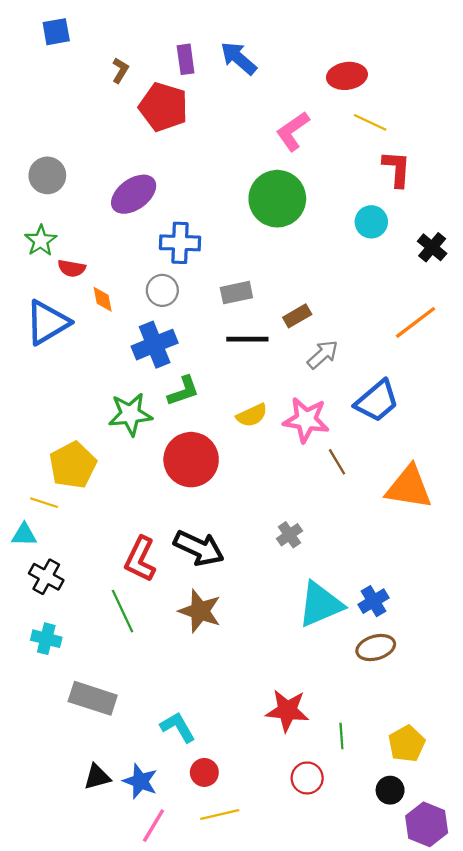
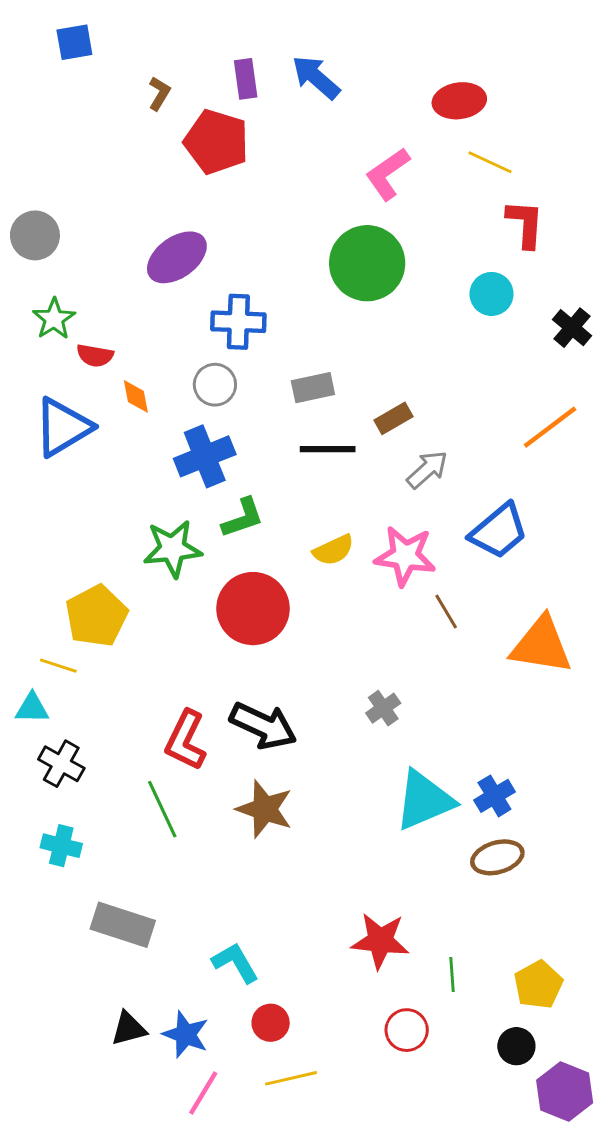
gray circle: (47, 175) -> (35, 235), moved

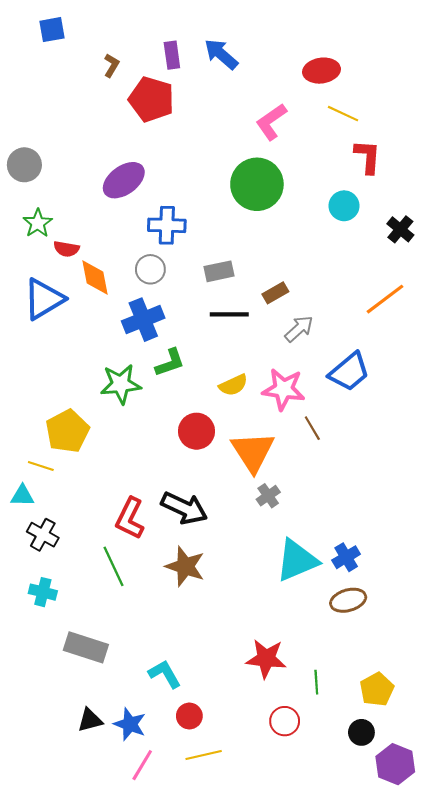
orange diamond: (136, 396) -> (95, 278), size x1.5
red circle: (253, 609) -> (196, 431), moved, size x0.7
orange triangle: (541, 645) -> (253, 452), moved, turned 48

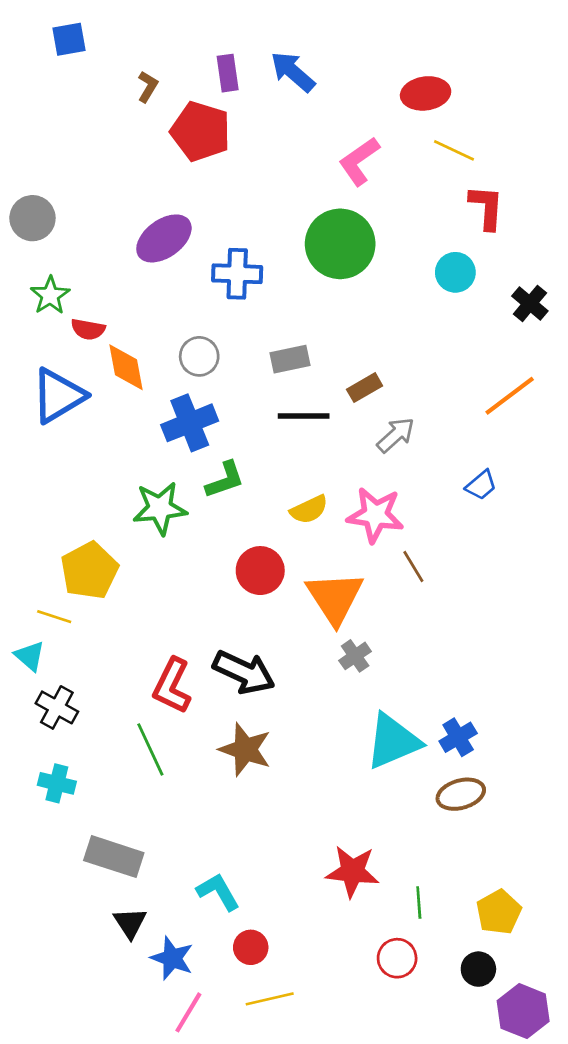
blue cross: (167, 225) -> (237, 274), moved
blue trapezoid: (349, 372) -> (481, 485), moved, size x0.6
cyan triangle: (22, 496) -> (30, 656), turned 40
black triangle: (90, 720) -> (130, 923), moved, turned -48
red circle: (285, 721) -> (397, 958), moved

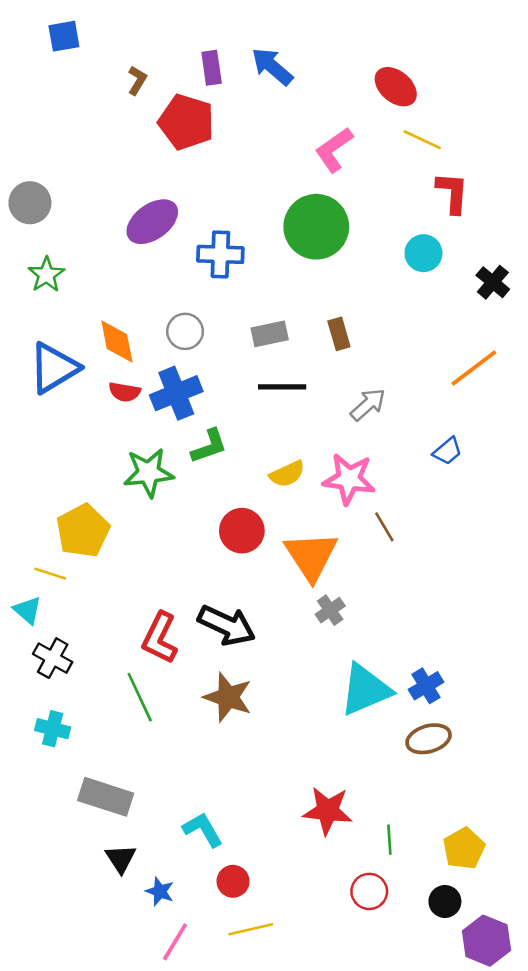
red ellipse: (426, 93) -> (396, 87), turned 48
red semicircle: (88, 329) -> (125, 392), moved
brown rectangle: (365, 388) -> (339, 334), moved, turned -76
blue star: (172, 958) -> (160, 891), size x0.7

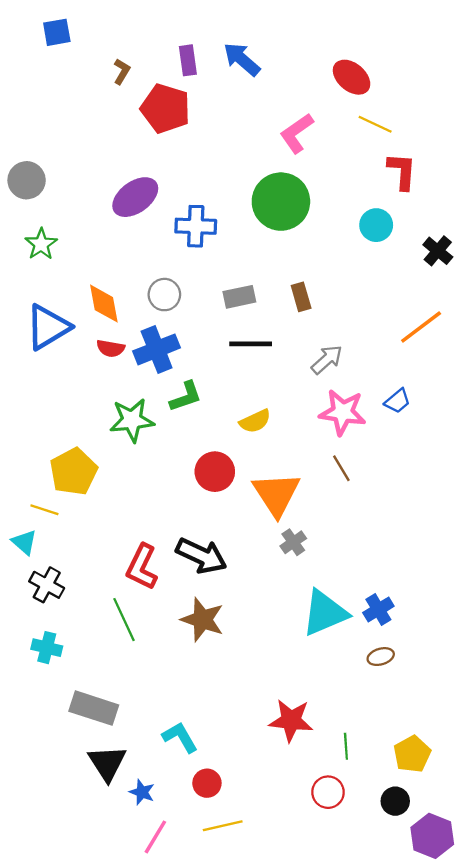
pink star: (349, 479) -> (343, 412), moved
brown ellipse: (429, 739) -> (381, 657), size x0.7
black triangle: (121, 859) -> (107, 763), size x1.4

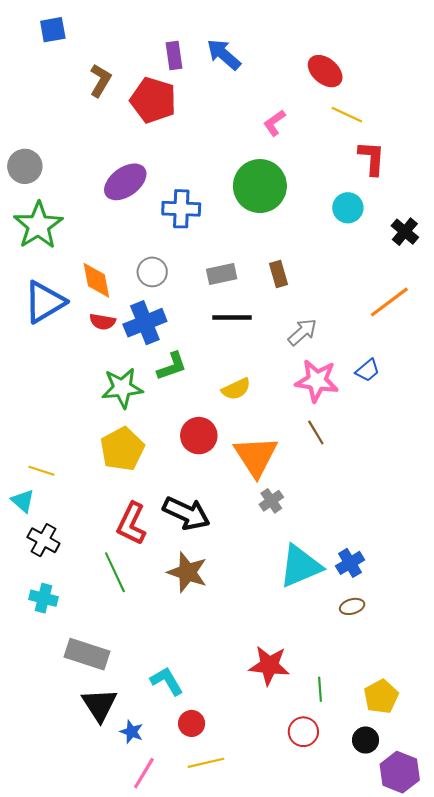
brown L-shape: (122, 72) -> (100, 80), moved, size x1.4
pink L-shape: (297, 133) -> (274, 123), size x0.7
green star: (41, 244) -> (38, 225), size x1.6
yellow pentagon: (74, 472) -> (122, 449), moved

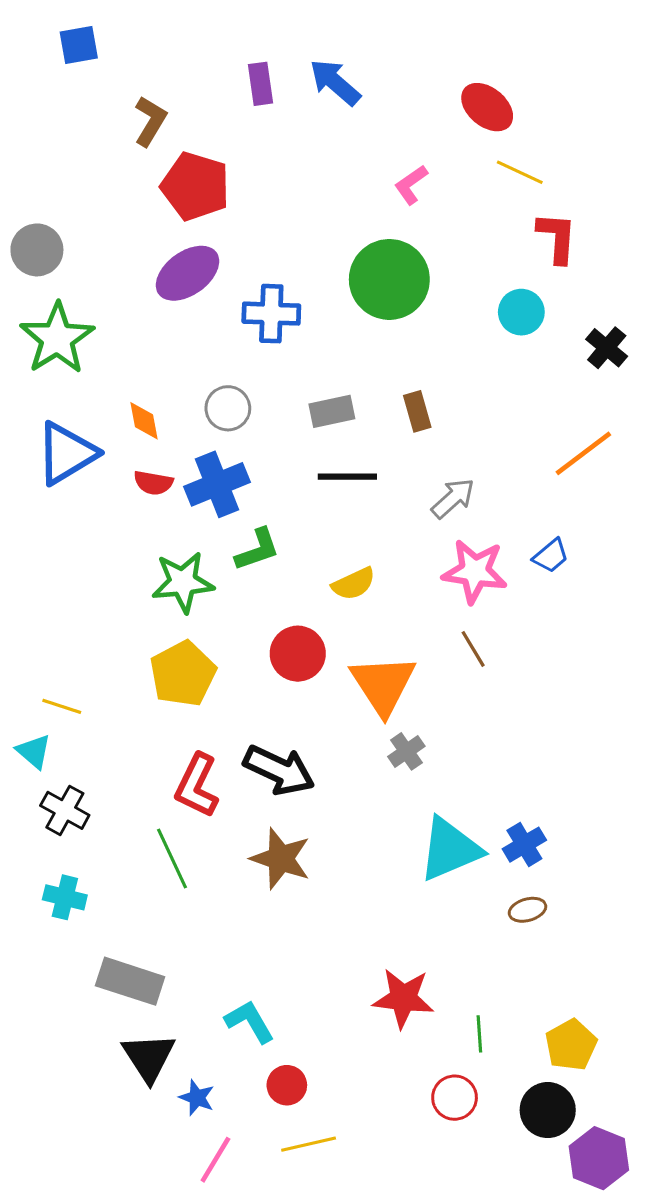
red pentagon: (153, 100) -> (195, 186), moved
orange diamond: (96, 280) -> (144, 421), size x0.7
black circle: (366, 740) -> (548, 1110), size x1.4

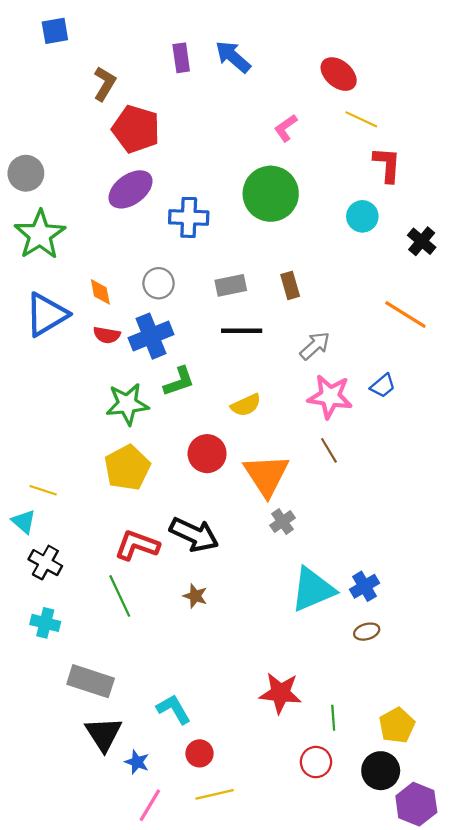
orange line: (583, 453) -> (405, 315), turned 69
red L-shape: (197, 786) -> (137, 545), turned 84
brown star: (281, 859) -> (195, 596), size x0.6

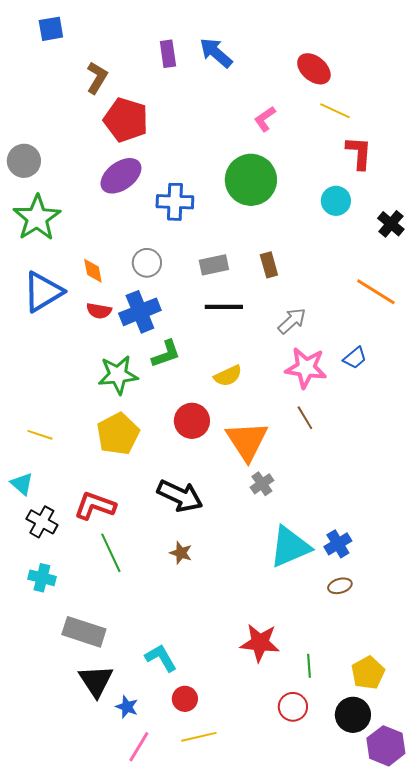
yellow line: (43, 490) -> (40, 435), moved
red L-shape: (137, 545) -> (95, 506), moved

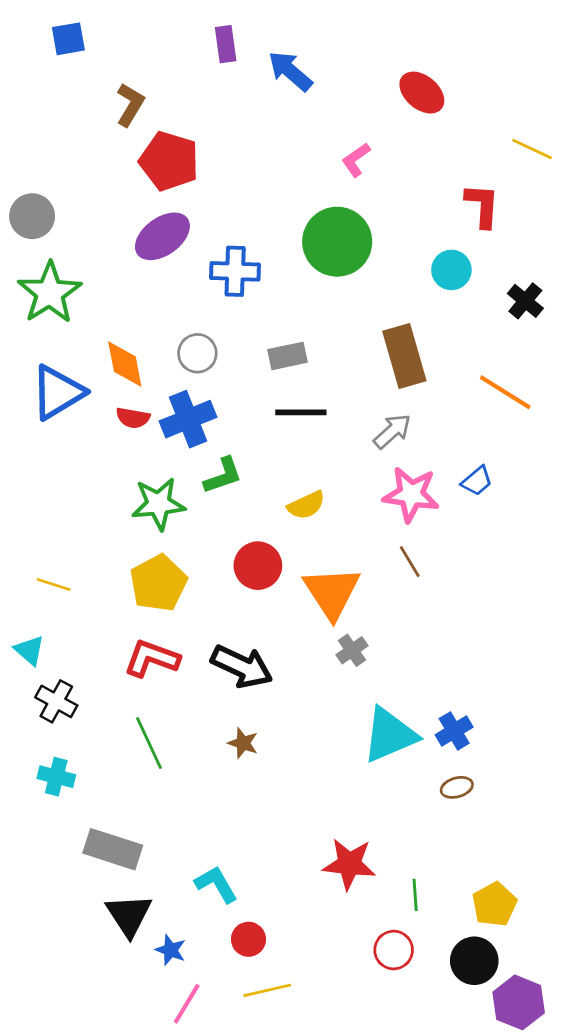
purple rectangle: (168, 54) -> (226, 44), moved
yellow line: (335, 111) -> (532, 149), moved
brown rectangle: (269, 265) -> (404, 356), moved, size x1.8
orange diamond: (93, 271) -> (125, 364), size x1.4
red L-shape: (95, 506) -> (152, 658), moved

